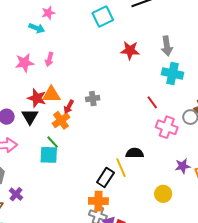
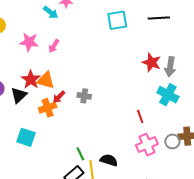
red star: (130, 50) -> (152, 63), moved
pink cross: (167, 127) -> (147, 145), turned 30
green line: (53, 142) -> (80, 154), moved

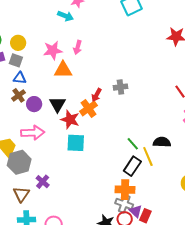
red star: (31, 80) -> (70, 120), moved
orange triangle: (46, 80) -> (63, 70), moved

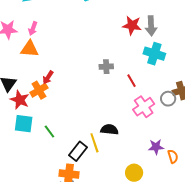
orange triangle: (63, 70) -> (30, 49), moved
gray cross: (120, 87) -> (106, 67), moved
green line: (133, 144) -> (49, 131), moved

